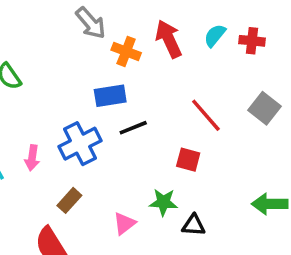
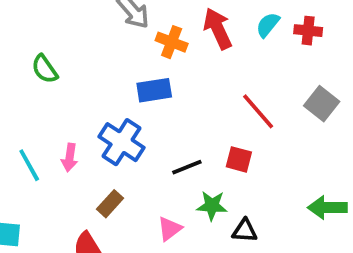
black line: (133, 128) -> (187, 167), moved
blue cross: (80, 144) -> (122, 142), turned -30

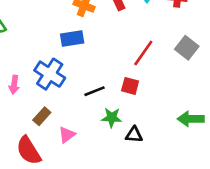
red line: (258, 111) -> (143, 53), turned 76
pink triangle: (170, 229) -> (67, 135), moved

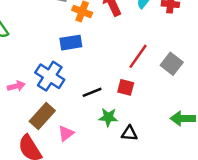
gray square: (187, 48) -> (172, 64), moved
pink arrow: (14, 85) -> (16, 86), turned -112
brown rectangle: (42, 116) -> (42, 116), size x1.5

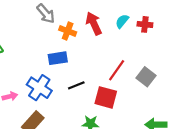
red square: (126, 87) -> (106, 97), size x1.5
black line: (92, 92) -> (76, 85), moved

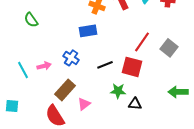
black line: (76, 85) -> (105, 65), moved
blue cross: (39, 88) -> (71, 58), size x0.7

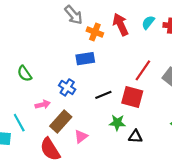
green semicircle: (31, 20) -> (25, 74), moved
pink arrow: (44, 66) -> (43, 104), moved
cyan line: (23, 70) -> (19, 123), moved

